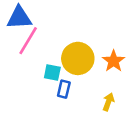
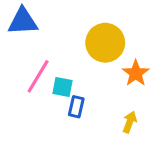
pink line: (28, 41) -> (38, 76), moved
yellow circle: (78, 58) -> (105, 43), moved

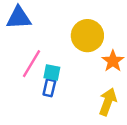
blue rectangle: (76, 107) -> (49, 88), moved
yellow arrow: (130, 122) -> (108, 102), size x1.5

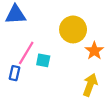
blue rectangle: (49, 88) -> (14, 73), moved

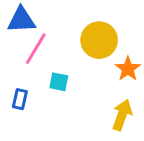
pink line: (26, 53) -> (36, 49), moved

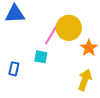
pink line: (36, 49) -> (52, 34), moved

